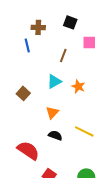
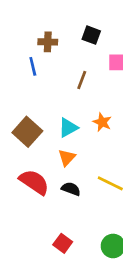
cyan triangle: (54, 81) -> (68, 128), moved
brown square: (23, 93) -> (27, 132), size x1.5
red semicircle: (28, 150) -> (34, 182), moved

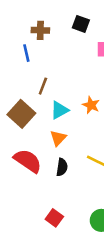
brown line: (82, 80) -> (43, 86), moved
black semicircle: (71, 189) -> (62, 167), turned 78

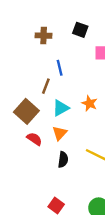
blue line: (26, 53) -> (60, 68), moved
red semicircle: (28, 161) -> (34, 139), moved, size x0.6

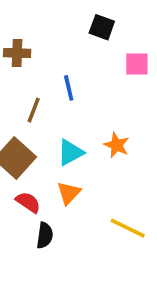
brown cross: (44, 36) -> (17, 53), moved
brown line: (46, 86) -> (34, 110), moved
black semicircle: (63, 160) -> (45, 235), moved

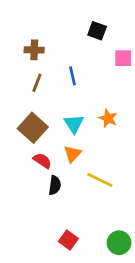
brown line: (34, 110) -> (37, 83), moved
cyan triangle: (71, 152) -> (74, 124), turned -35
yellow line: (128, 228) -> (100, 180), moved

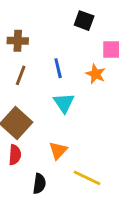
orange star: (108, 118) -> (96, 74), moved
cyan triangle: (74, 124) -> (64, 103), moved
red semicircle: (42, 161) -> (15, 155), moved, turned 60

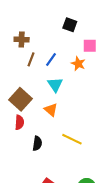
blue line: (58, 68) -> (51, 59), turned 48
brown line: (21, 75) -> (31, 59), moved
orange triangle: (58, 150) -> (51, 110), moved, turned -32

